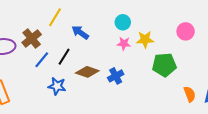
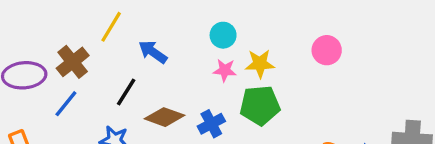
blue line: (42, 60) -> (66, 104), moved
green pentagon: (164, 65) -> (260, 105), moved

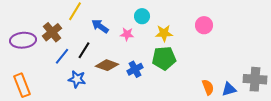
pink star: (225, 70) -> (127, 34), moved
blue line: (66, 104) -> (62, 56), moved

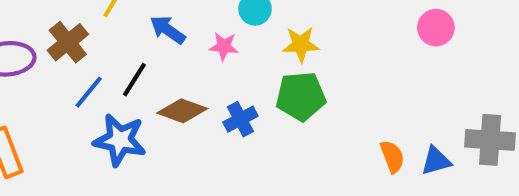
pink circle: (204, 25) -> (436, 28), moved
blue star: (77, 79) -> (120, 140), size x1.4

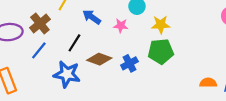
blue line: (89, 92) -> (39, 50), moved
orange semicircle: (392, 157) -> (208, 83), turned -70

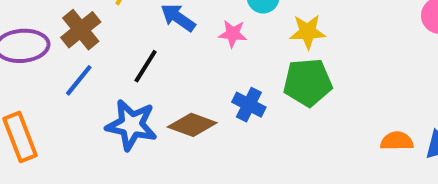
brown diamond: (99, 59) -> (192, 125), moved
blue cross: (129, 63) -> (249, 105), turned -35

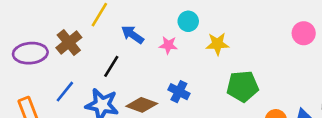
blue line: (79, 80) -> (65, 92), moved
green pentagon: (308, 82) -> (243, 86), moved

